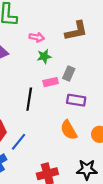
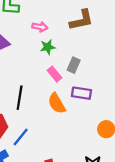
pink rectangle: (51, 82) -> (54, 74), turned 64
black line: (29, 99) -> (20, 98), moved
orange semicircle: (69, 130) -> (57, 103), moved

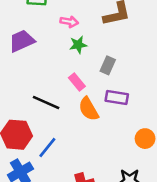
pink rectangle: (54, 74) -> (77, 82), moved
black line: (20, 98) -> (46, 103), turned -75

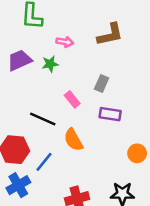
green star: (78, 45) -> (50, 64), moved
orange semicircle: (88, 109) -> (73, 140), moved

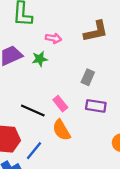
pink rectangle: (72, 99) -> (60, 104), moved

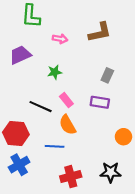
green star: (40, 59) -> (55, 72), moved
gray rectangle: (88, 77) -> (107, 75), moved
blue line: (34, 151) -> (55, 146), moved, turned 54

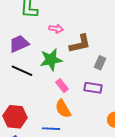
brown L-shape: (100, 32) -> (80, 44), moved
green star: (55, 72) -> (51, 60), size x1.6
black line: (41, 107) -> (22, 71), moved

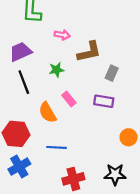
green star: (51, 60) -> (56, 70), size x0.6
black line: (22, 71) -> (24, 82), turned 45
orange semicircle: (63, 109) -> (47, 113), moved

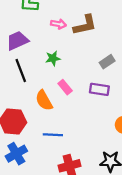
brown L-shape: (89, 52) -> (85, 25), moved
gray rectangle: (112, 73) -> (107, 62), turned 32

